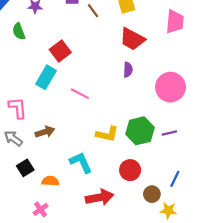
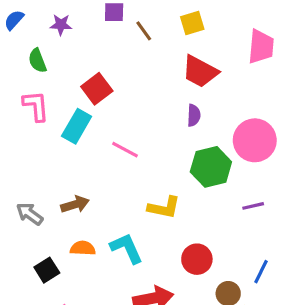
pink L-shape: (18, 108) -> (36, 106), moved
green hexagon: (140, 131) -> (211, 167), moved
black square: (25, 168) -> (47, 270), moved
orange semicircle: (50, 181) -> (83, 248), moved

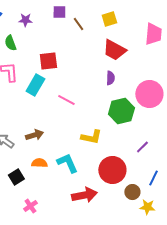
red square: (97, 89) -> (48, 61), turned 30
purple line: (253, 206) -> (142, 147), moved, turned -32
red circle: (197, 259) -> (112, 170), size x1.4

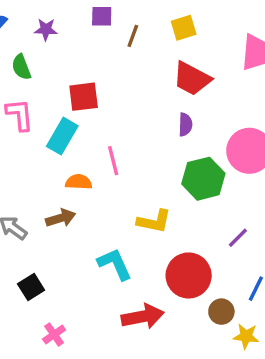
brown line: (78, 24) -> (133, 36), turned 56
pink line: (66, 100) -> (113, 161), turned 48
orange semicircle: (39, 163) -> (79, 182), moved

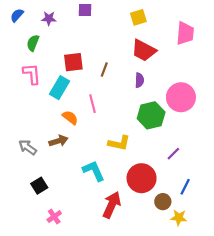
brown line: (133, 36) -> (104, 70), moved
green semicircle: (21, 67) -> (33, 43), turned 42
orange semicircle: (79, 182) -> (70, 117), turned 35
red arrow: (143, 316) -> (112, 205), turned -55

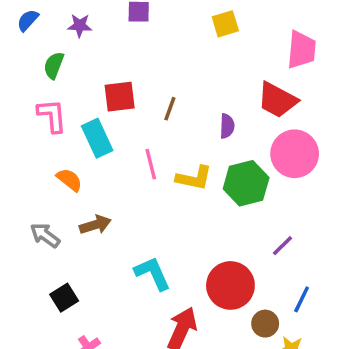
red trapezoid: (144, 50) -> (277, 100), moved
cyan rectangle: (60, 88) -> (97, 138), turned -55
orange semicircle: (70, 117) -> (69, 180), moved
yellow L-shape: (119, 143) -> (194, 178), moved

